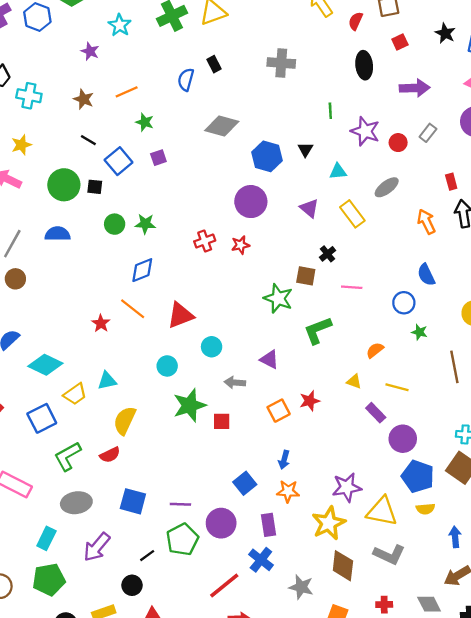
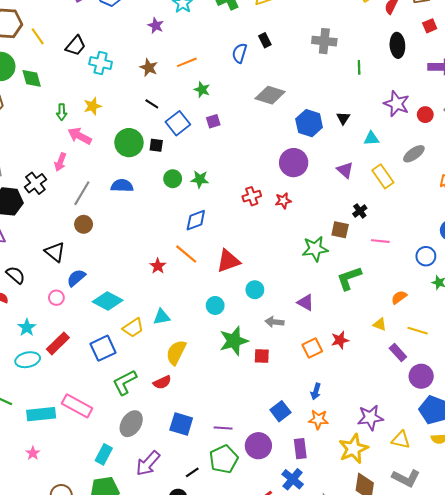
green line: (330, 111) -> (359, 67), moved
green star: (278, 298) -> (315, 249), turned -30
gray ellipse: (76, 503) -> (131, 424), turned -50
yellow triangle: (382, 511) -> (401, 440), size x0.7

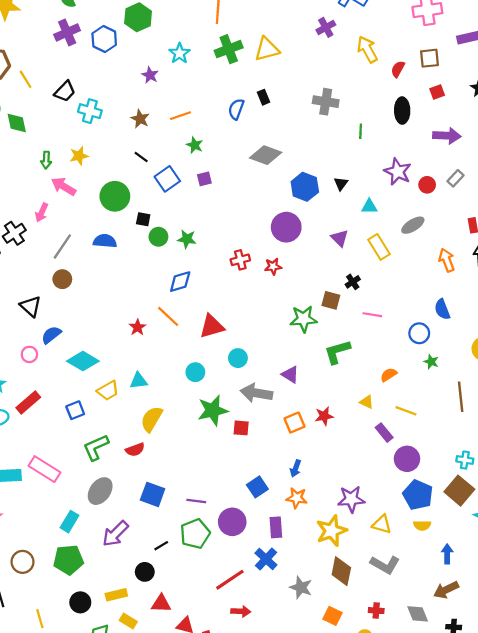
black square: (156, 145) -> (143, 219), moved
gray arrow: (274, 322) -> (256, 393), size x1.6
blue square: (103, 348) -> (75, 410), size x0.7

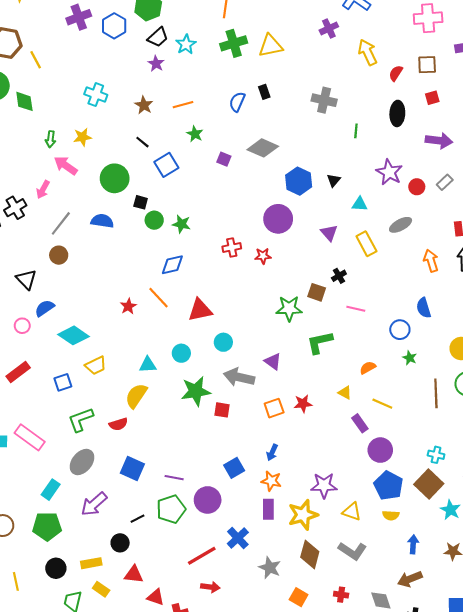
black trapezoid: (65, 91) -> (158, 37), moved
purple square: (204, 179) -> (224, 159), moved, turned 32
cyan triangle: (139, 381) -> (148, 365), moved
purple rectangle: (276, 527) -> (268, 509), moved

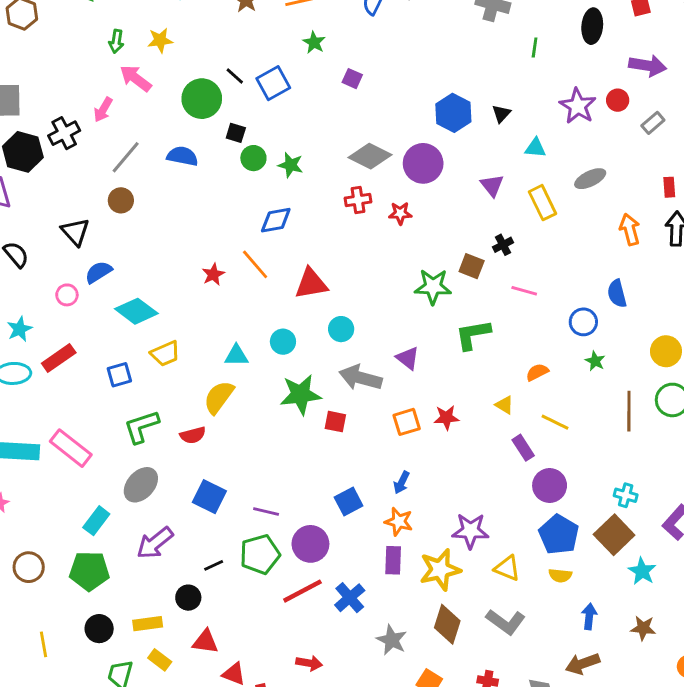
black line: (142, 142) -> (235, 76), moved
gray diamond: (263, 148) -> (370, 156), moved
red circle: (417, 187) -> (618, 100), moved
red line: (202, 556) -> (302, 591), moved

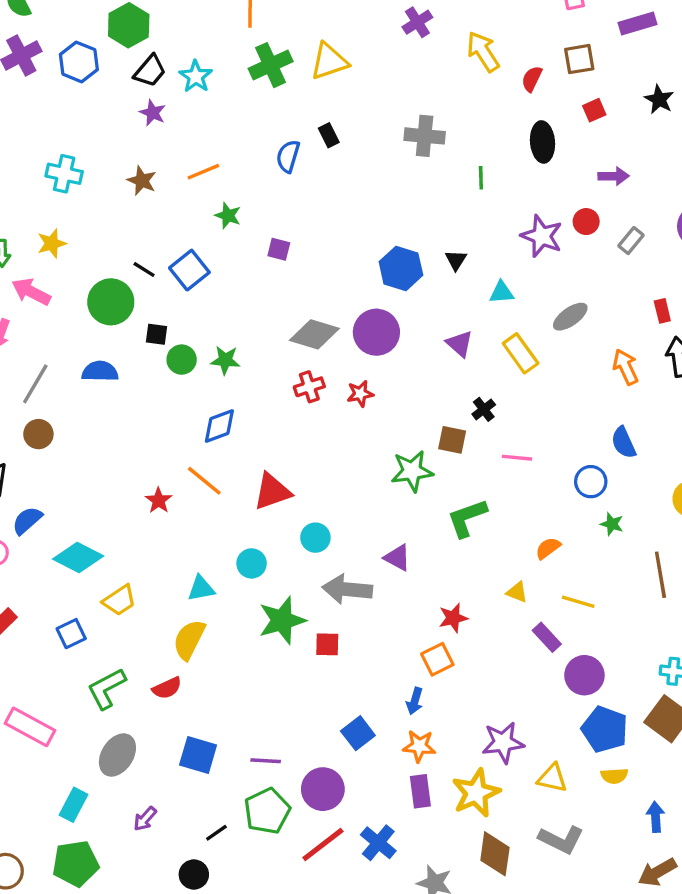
purple arrow: (648, 66) -> (614, 176), size x0.7
orange square: (407, 422) -> (437, 659), moved
purple arrow: (155, 543) -> (145, 819), size x0.6

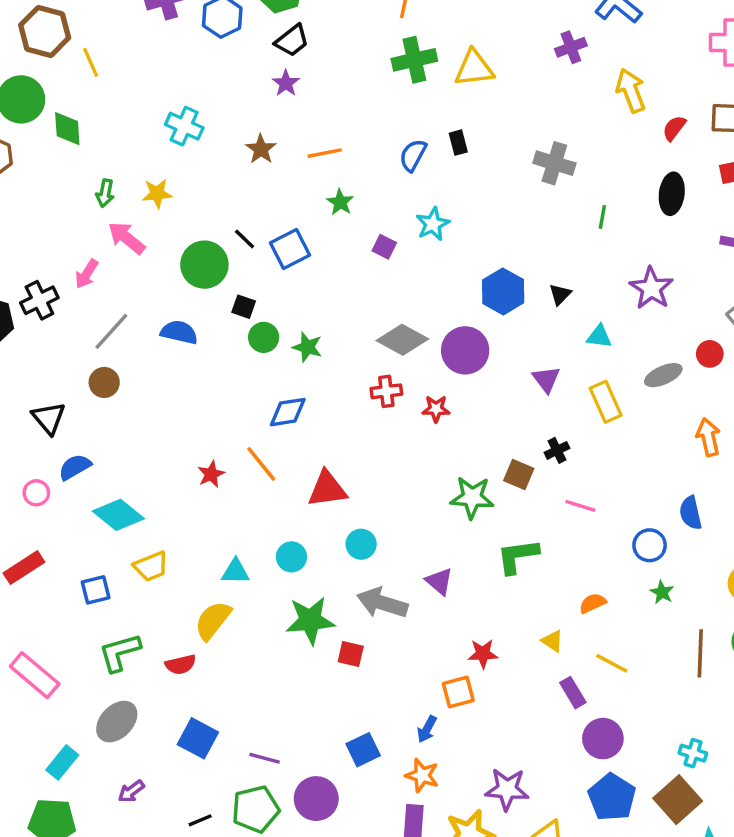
cyan star: (196, 76) -> (433, 224), moved
red circle: (586, 222) -> (710, 354), moved

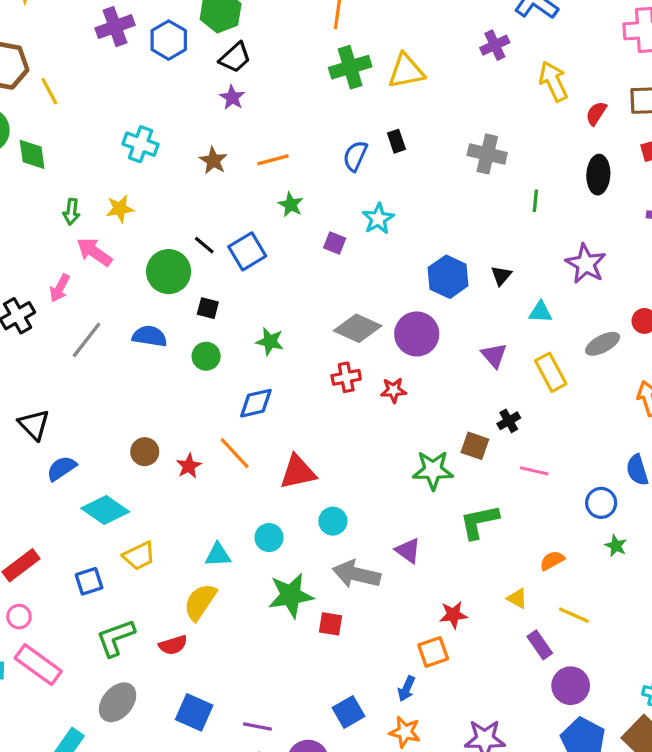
green circle: (264, 337) -> (206, 356), moved
brown circle: (104, 382) -> (145, 452), moved
pink circle: (36, 493) -> (19, 617), moved

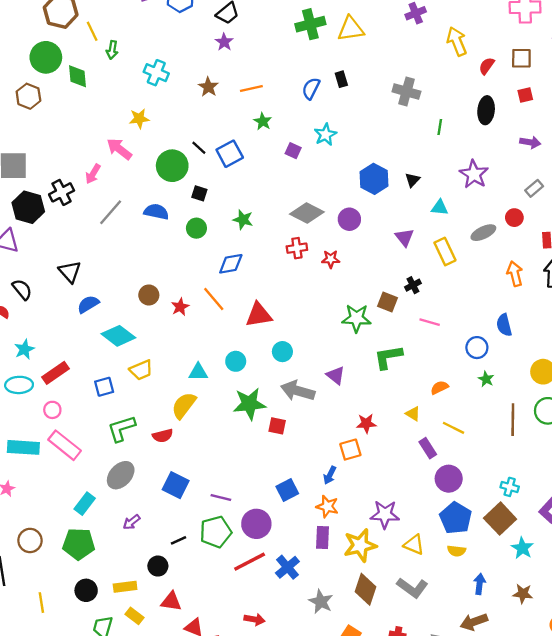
green arrow: (71, 212) -> (112, 50), moved
purple circle: (417, 334) -> (349, 219), size x0.7

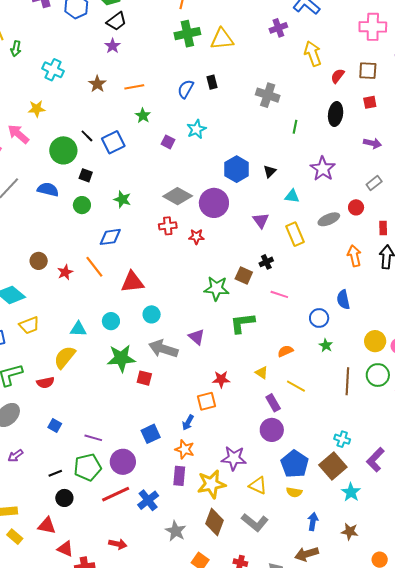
purple circle: (349, 219) -> (214, 203), size x1.5
purple circle: (449, 479) -> (272, 430), moved
blue square: (176, 485) -> (55, 426), size x0.6
black circle: (158, 566) -> (64, 498), moved

